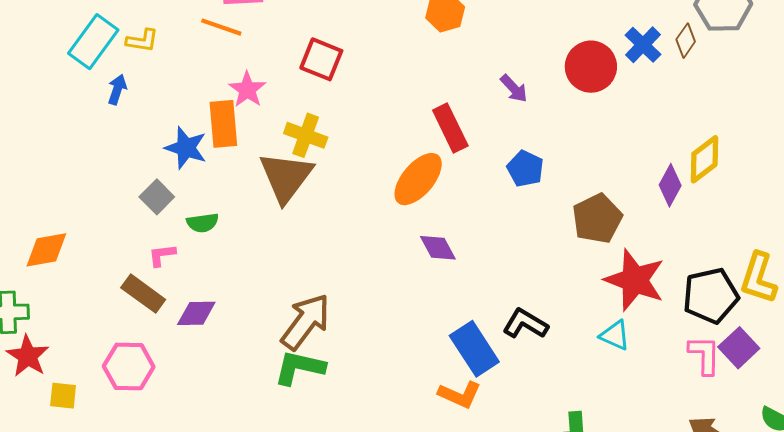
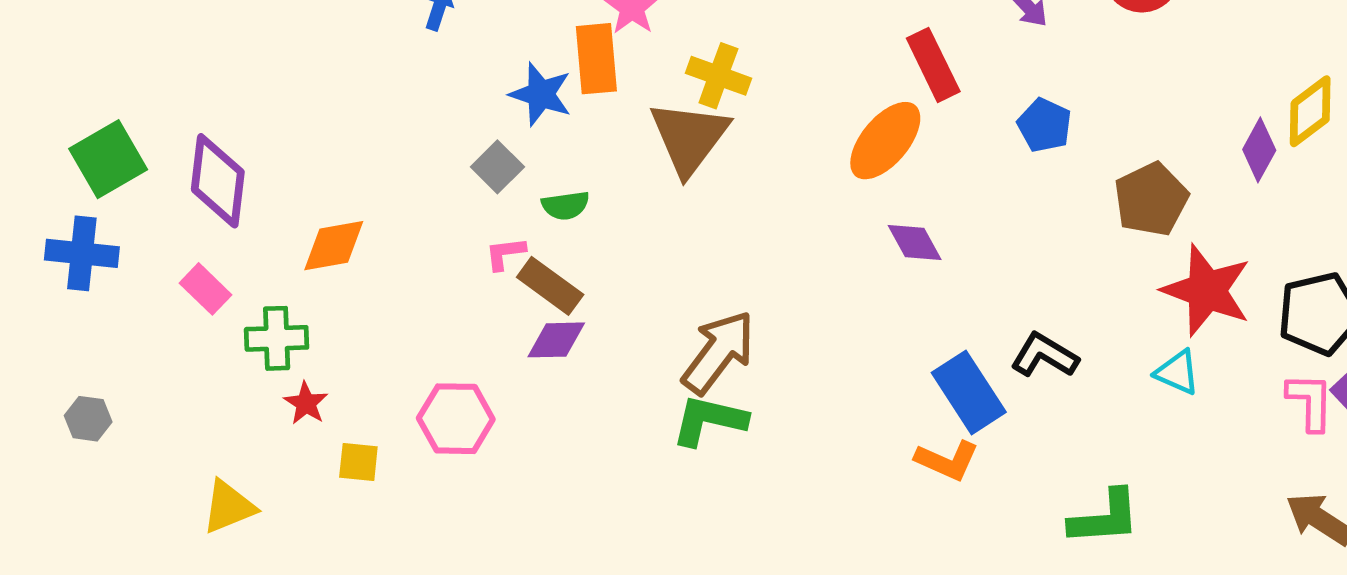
brown rectangle: (143, 294) -> (550, 286), moved
red star: (28, 356) -> (306, 403), size x0.7

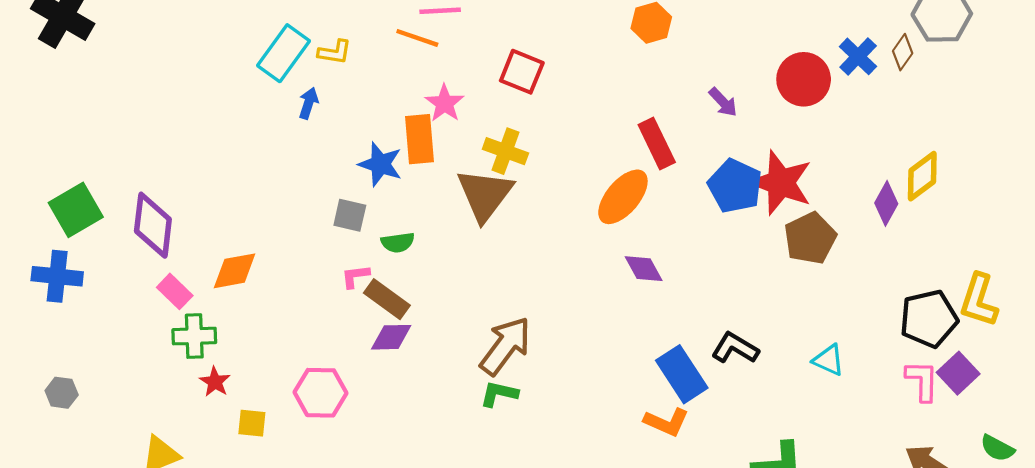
blue pentagon: (1044, 125) -> (735, 186), size x1.4
gray square: (497, 167) -> (350, 215), turned -32
pink rectangle: (205, 289) -> (175, 291), moved
red star: (1207, 290) -> (781, 183), moved
green L-shape: (709, 420) -> (499, 394), size x0.7

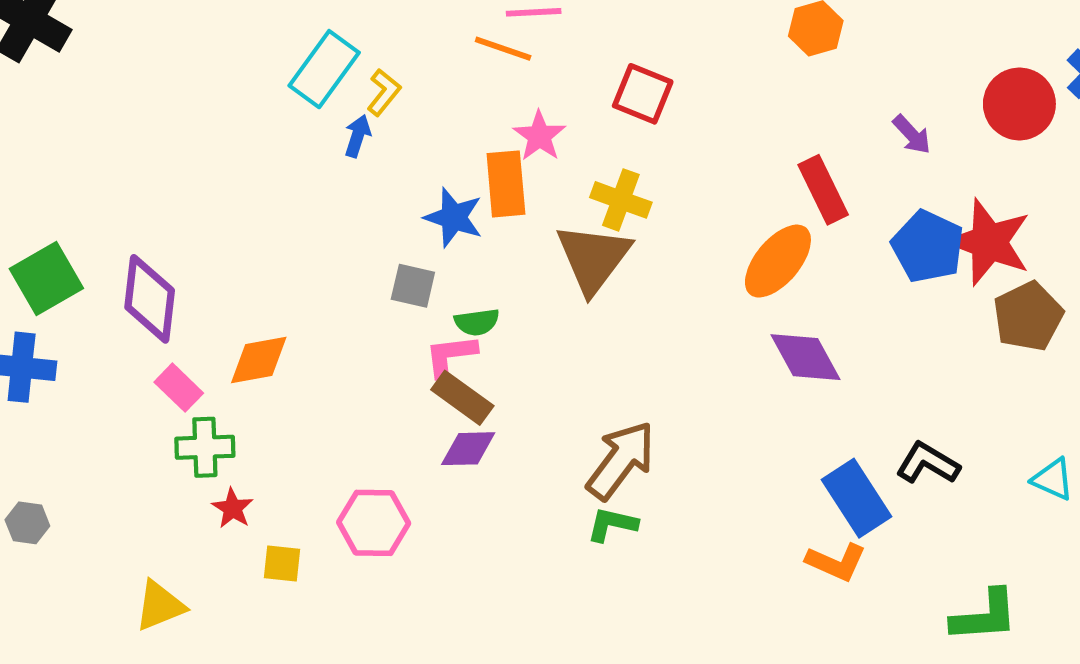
yellow L-shape: (335, 52) -> (384, 92), moved, turned -60
purple diamond: (644, 269) -> (806, 357), size x1.4
pink L-shape: (355, 276) -> (451, 356), moved, size x1.4

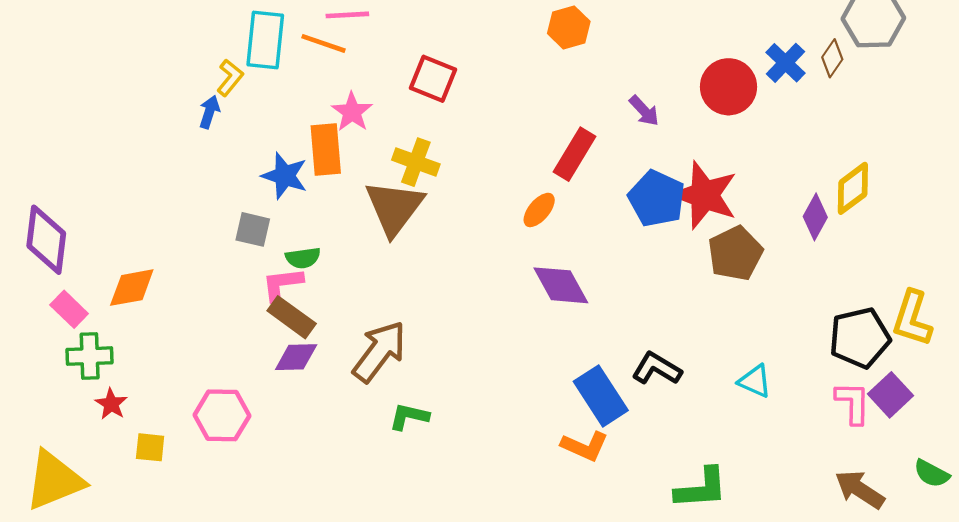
cyan rectangle: (324, 69) -> (265, 40), moved, turned -30
red rectangle: (823, 190) -> (574, 154), turned 57
orange ellipse: (778, 261) -> (539, 210), size x0.6
brown arrow: (621, 460) -> (379, 351), moved
yellow triangle: (160, 606) -> (54, 480), size x1.5

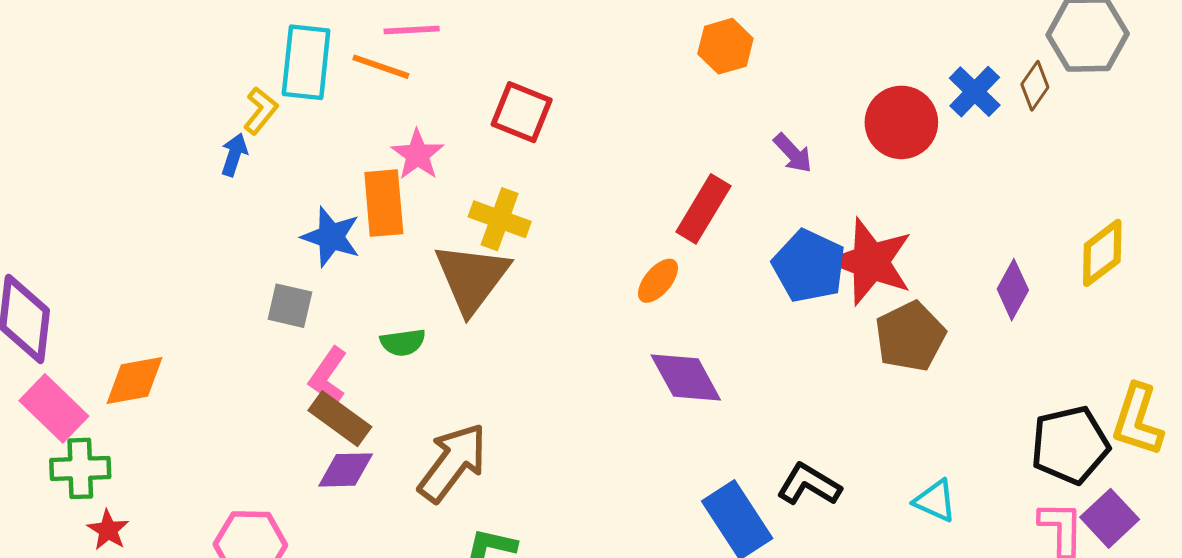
orange hexagon: (569, 27) -> (725, 46), moved
yellow diamond: (853, 188) -> (1102, 253), moved
green semicircle: (303, 258) -> (403, 342), moved
pink L-shape: (282, 284) -> (328, 376), turned -48
pink rectangle: (69, 309) -> (54, 408), size x1.4

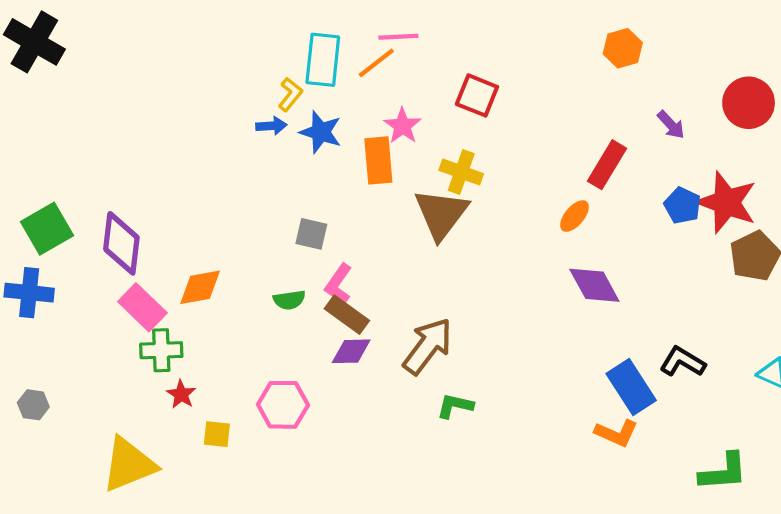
orange line: (381, 67) -> (376, 63), turned -57
blue arrow: (234, 155) -> (271, 126), turned 68
blue star: (331, 237) -> (321, 132), moved
blue pentagon: (809, 266) -> (683, 206), size x0.7
green semicircle: (403, 342) -> (289, 300), moved

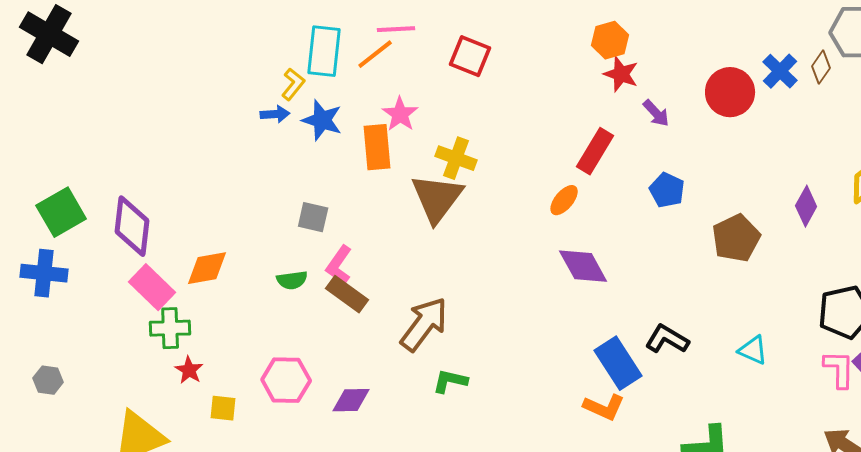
red square: (477, 95) -> (470, 56), moved
red star: (727, 202) -> (621, 74), moved, size x0.6
purple diamond: (351, 351) -> (351, 400), moved

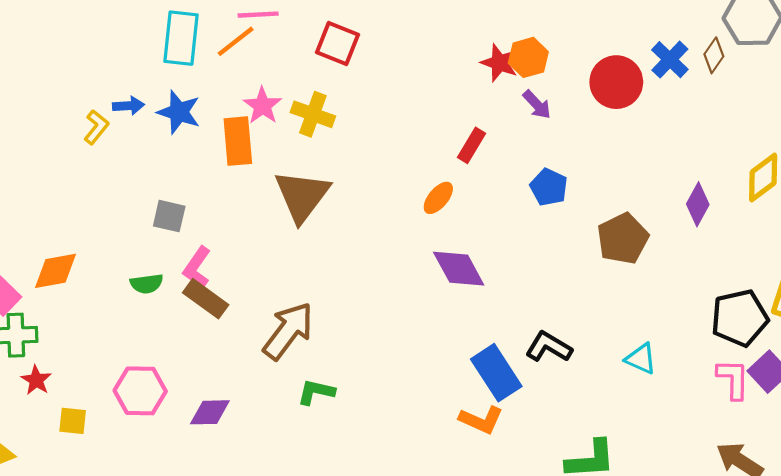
orange hexagon: (610, 40) -> (528, 57), moved
yellow L-shape: (293, 84) -> (96, 127), moved
red rectangle: (595, 151) -> (472, 145), size x0.7
yellow cross: (456, 158) -> (313, 114), moved

